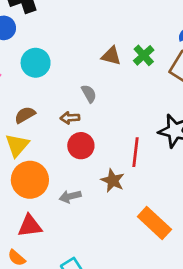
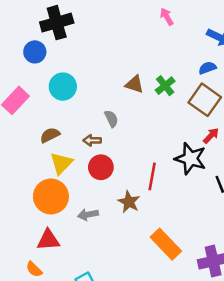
yellow triangle: (17, 145) -> (61, 163), moved

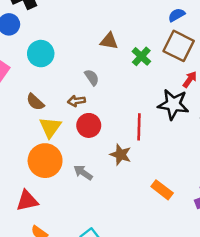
green cross: (165, 86) -> (141, 56), moved
brown semicircle: (50, 135) -> (35, 102), turned -102
gray arrow: (88, 215) -> (83, 173), turned 54
red triangle: (48, 240) -> (27, 201), moved
orange rectangle: (166, 244) -> (162, 190), size x0.7

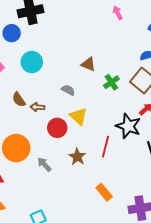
gray semicircle: (92, 77) -> (68, 90), turned -40
brown arrow: (76, 101) -> (37, 107), moved
yellow triangle: (50, 127) -> (78, 116), moved, turned -36
red line: (139, 127) -> (105, 147), moved

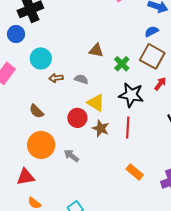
brown semicircle: (19, 100) -> (36, 111), moved
brown arrow: (37, 107) -> (56, 78), moved
black star: (128, 126) -> (131, 95), moved
brown star: (77, 157) -> (101, 128), moved

